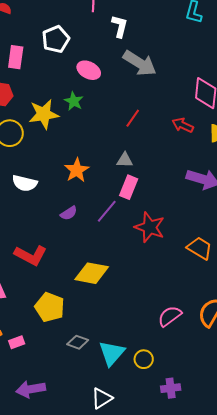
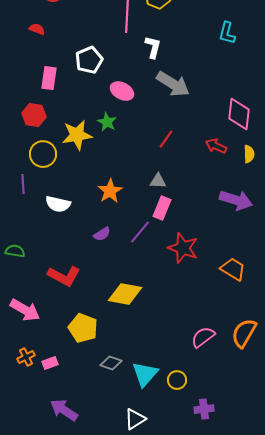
purple arrow: (31, 389) -> (64, 410), turned 44

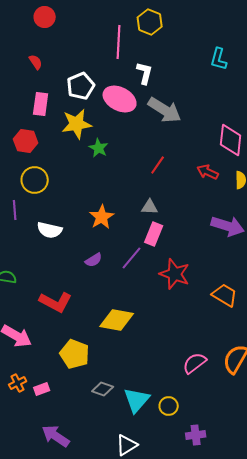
red semicircle: (37, 29) -> (36, 62), moved, turned 35
pink ellipse: (122, 91) -> (120, 99), moved, size x1.4
yellow star: (77, 135) -> (77, 124), moved

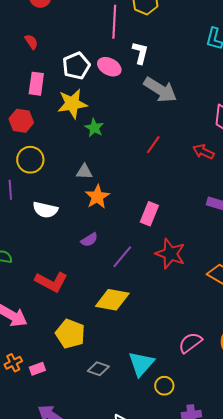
pink ellipse: (120, 99) -> (109, 67), moved, size x0.7
gray triangle: (150, 207) -> (84, 172), moved
purple line: (132, 258) -> (122, 257), moved
cyan triangle: (137, 400) -> (141, 364), moved

